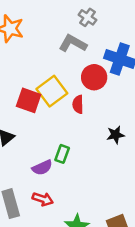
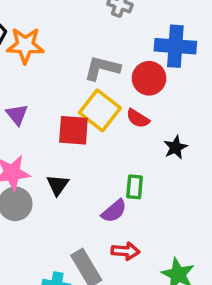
gray L-shape: (73, 43) -> (102, 68), moved
red semicircle: (78, 104) -> (138, 118), turned -42
black star: (115, 135) -> (176, 147), moved

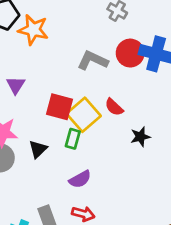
red circle: (149, 78) -> (130, 53), moved
yellow square: (100, 110) -> (84, 115), moved
green rectangle: (135, 187) -> (73, 139), moved

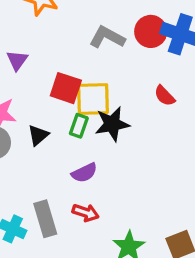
red semicircle: (114, 107) -> (165, 96), moved
yellow square: (84, 115) -> (93, 99), turned 36
black star: (140, 137) -> (112, 124), moved, size x1.5

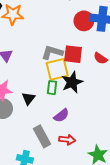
gray L-shape: (107, 37) -> (52, 52), moved
red square: (66, 88) -> (73, 54), moved
gray rectangle: (45, 219) -> (42, 136), moved

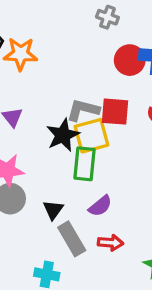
black star: (72, 82) -> (63, 135), moved
green rectangle: (52, 88) -> (85, 164), size x1.5
black triangle: (28, 98) -> (53, 210), moved

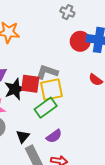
red square: (115, 112) -> (30, 84), moved
black star: (63, 135) -> (15, 89), moved
green rectangle: (85, 164) -> (46, 108), turned 45

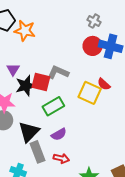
gray cross: (67, 12) -> (94, 21), moved
yellow square: (52, 89) -> (90, 93), moved, turned 30
black triangle: (23, 137) -> (29, 132), size x1.6

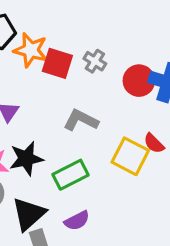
gray cross: (94, 21) -> (95, 61), moved
red square: (41, 82) -> (57, 63), moved
black star: (26, 86) -> (26, 159), moved

